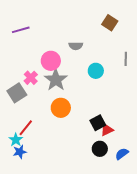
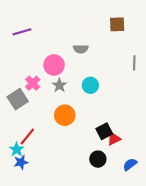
brown square: (110, 23) -> (117, 24), turned -35
cyan circle: (96, 71) -> (90, 85), moved
gray star: (56, 80) -> (59, 85), size x0.6
black circle: (100, 149) -> (98, 159), moved

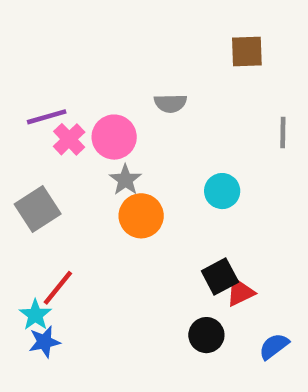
purple line: (22, 32) -> (47, 117), moved
pink cross: (33, 83) -> (69, 139), moved
cyan circle: (90, 85) -> (222, 191), moved
orange circle: (65, 115) -> (141, 216), moved

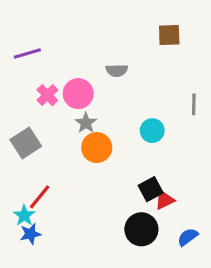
purple line: (47, 117) -> (27, 53), moved
gray line: (283, 133) -> (194, 104), moved
black circle: (206, 335) -> (141, 229), size x1.4

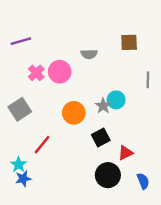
brown square: (169, 35) -> (129, 42), moved
gray star: (86, 123) -> (103, 106), moved
black square: (151, 189) -> (101, 138), moved
red line: (40, 197) -> (42, 145), moved
blue semicircle: (188, 237) -> (143, 181), turned 105

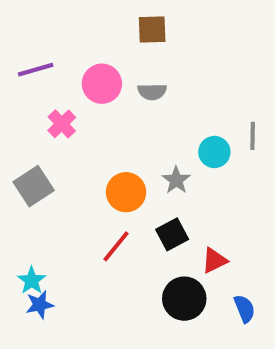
brown square: (129, 42) -> (152, 29), moved
pink circle: (60, 72) -> (102, 84), moved
cyan circle: (116, 100) -> (214, 152), moved
red line: (42, 145) -> (116, 246), moved

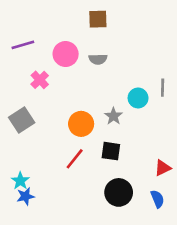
black square: (172, 234) -> (111, 151), turned 36
red triangle: (214, 260) -> (163, 168), moved

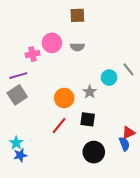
purple line: (23, 45) -> (18, 76), moved
pink cross: (40, 80) -> (33, 54), moved, turned 32
gray line: (163, 88) -> (128, 69), turned -40
blue semicircle: (157, 199) -> (124, 144), moved

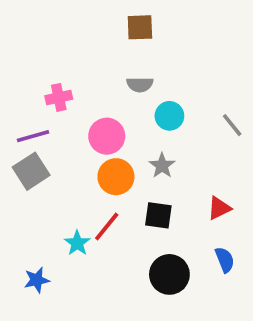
pink circle: (52, 43) -> (107, 136), moved
cyan circle: (109, 78) -> (169, 116), moved
red triangle: (128, 133) -> (219, 208), moved
cyan star: (16, 143) -> (77, 243), moved

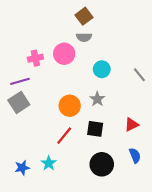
brown square: (140, 27) -> (84, 16), turned -35
gray semicircle: (140, 85) -> (84, 37), moved
pink circle: (107, 136) -> (64, 54), moved
cyan star: (77, 243) -> (49, 163), moved

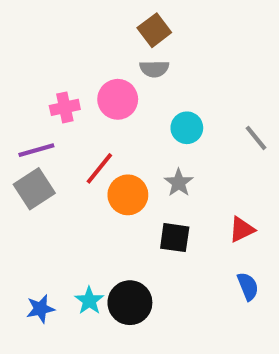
red line: (64, 136) -> (99, 168), moved
black circle: (102, 164) -> (130, 303), moved

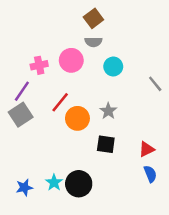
cyan circle: (187, 128) -> (113, 67), moved
purple line: (36, 150) -> (22, 91), turned -40
red triangle: (242, 229) -> (147, 149), moved

